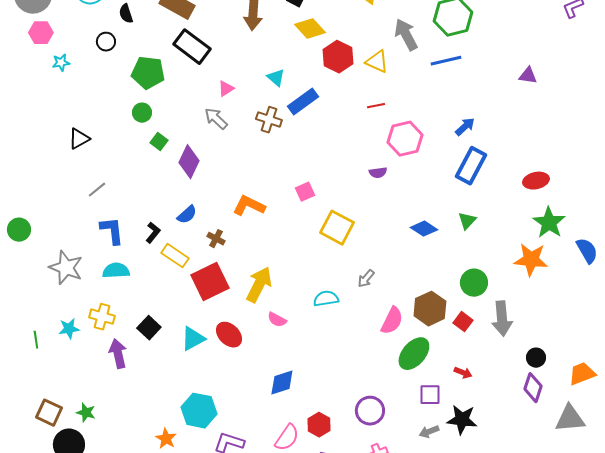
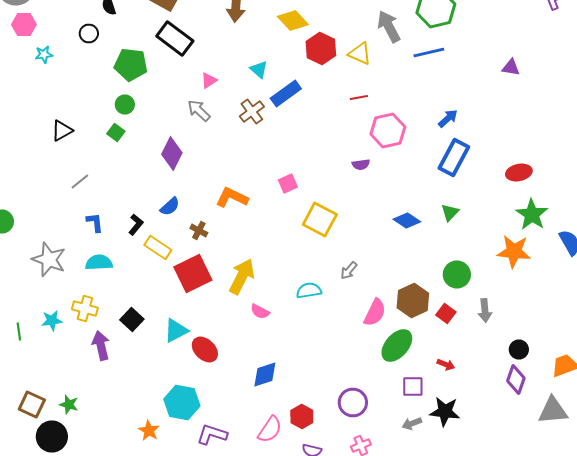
brown cross: (269, 120) -> (252, 112), turned 35
green square: (159, 142) -> (116, 132), moved
blue L-shape: (112, 231) -> (95, 222), size x0.7
gray arrow: (502, 319) -> (485, 310), size x0.7
red ellipse: (229, 335) -> (205, 350), moved

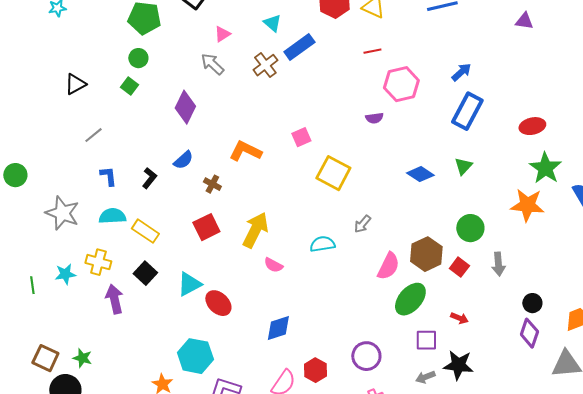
yellow rectangle: (158, 248) -> (145, 231), moved
red square: (193, 274) -> (206, 227), size x0.7

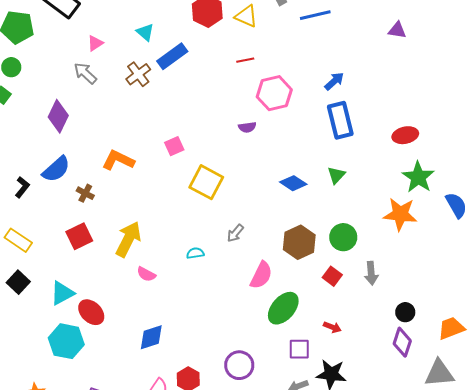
blue rectangle: (467, 111) -> (340, 120), turned -42
blue semicircle: (183, 160) -> (56, 169), size x1.4
cyan semicircle: (322, 244) -> (195, 253), size x0.7
brown hexagon: (426, 254) -> (299, 242), moved
cyan hexagon: (195, 356) -> (66, 341), moved

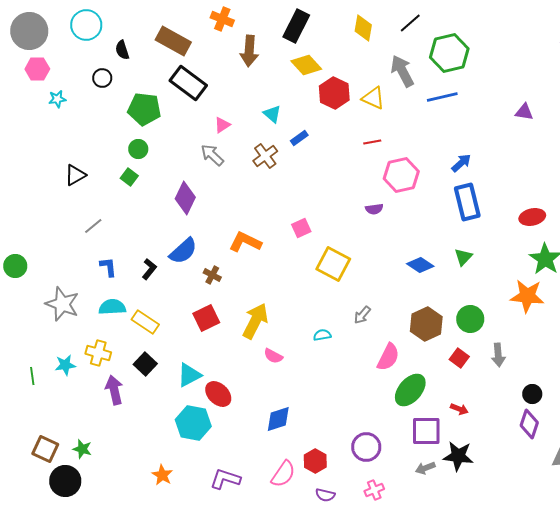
blue rectangle: (172, 56) -> (299, 138), size x0.6
purple square: (299, 349) -> (426, 431), size x1.4

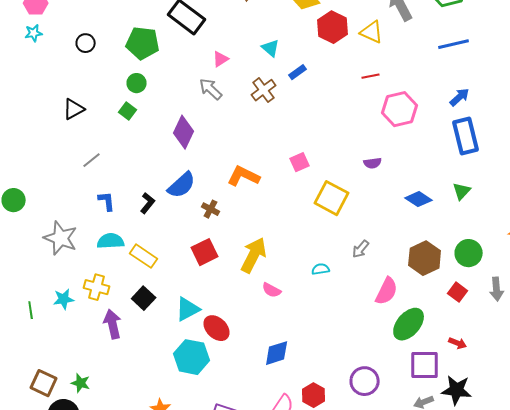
black circle: (102, 78) -> (86, 43), moved
blue line: (442, 97) -> (454, 44), moved
cyan star: (57, 99) -> (34, 33), moved
purple semicircle: (374, 209) -> (373, 163), moved

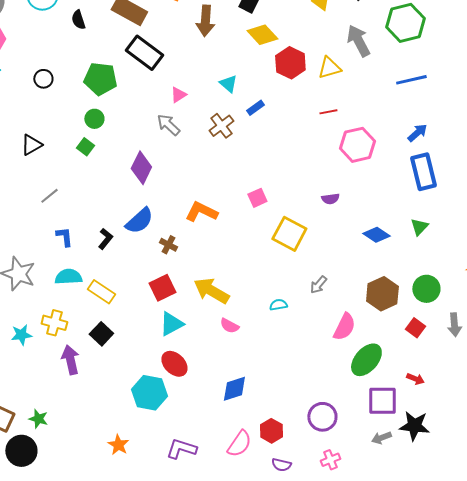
yellow triangle: (372, 32) -> (329, 68), turned -40
yellow arrow: (254, 255) -> (211, 291), turned -87
cyan triangle: (188, 309) -> (171, 324), moved

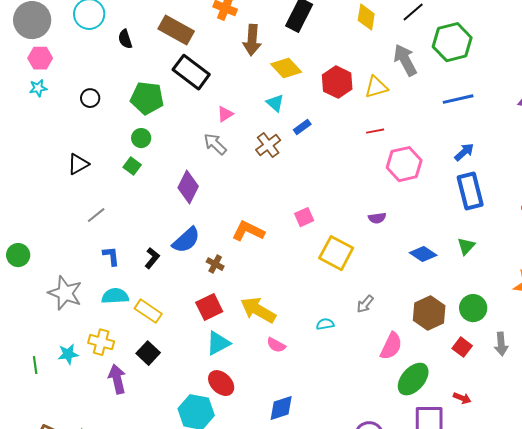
yellow diamond: (262, 35) -> (286, 68), moved

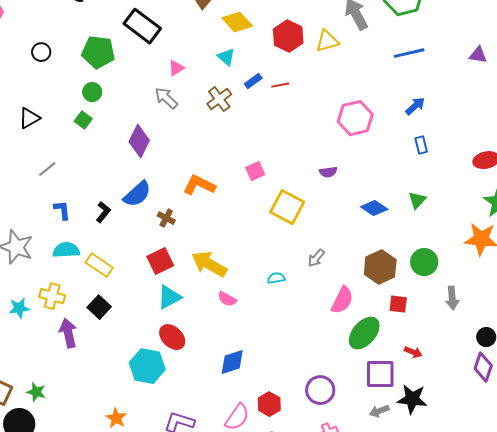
red line: (375, 131) -> (280, 85), moved
blue rectangle: (470, 191) -> (421, 145), size x0.5
red square: (462, 347) -> (398, 304), moved, turned -30

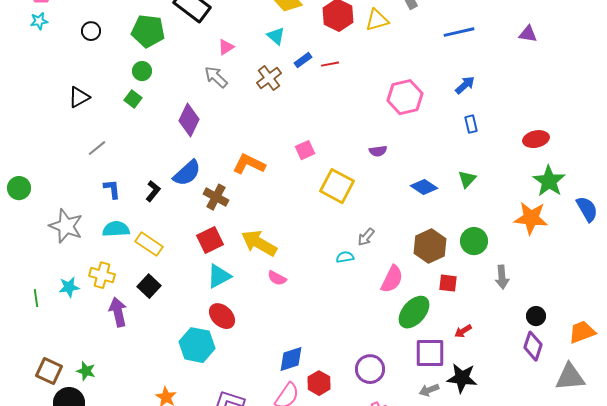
brown cross: (166, 218) -> (216, 197), size x1.4
cyan semicircle: (276, 278) -> (345, 257), moved
red arrow: (413, 352) -> (463, 331), turned 126
blue diamond: (232, 362) -> (291, 359), moved

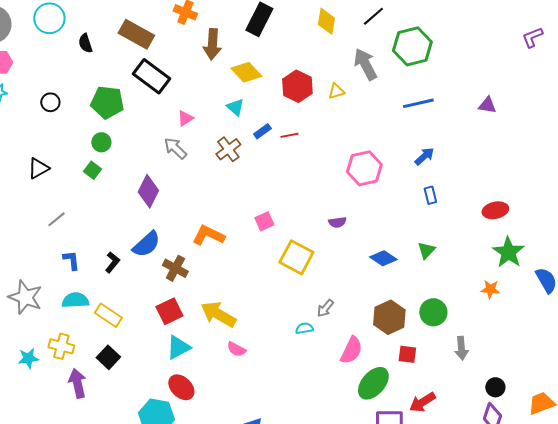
yellow triangle: (377, 20) -> (336, 91), size x0.7
orange star: (531, 218) -> (490, 289), size x0.6
red arrow: (463, 331) -> (422, 402), size x1.5

